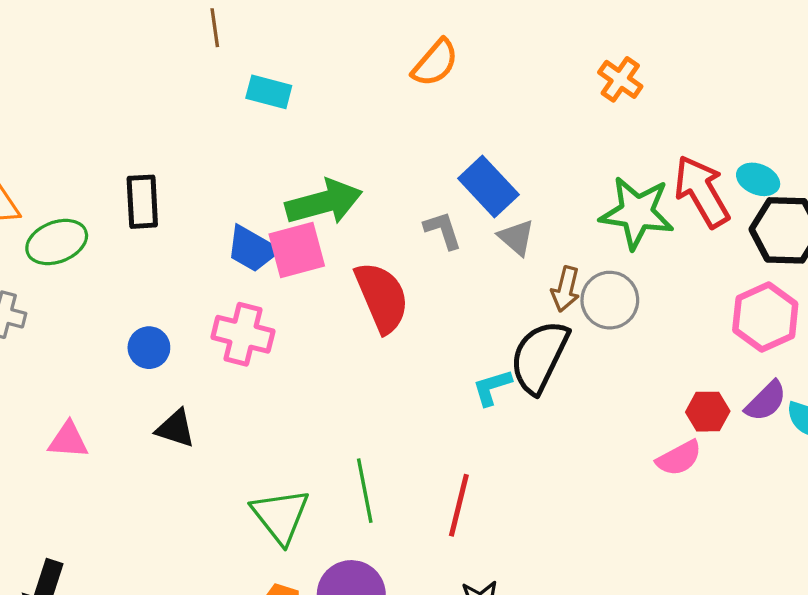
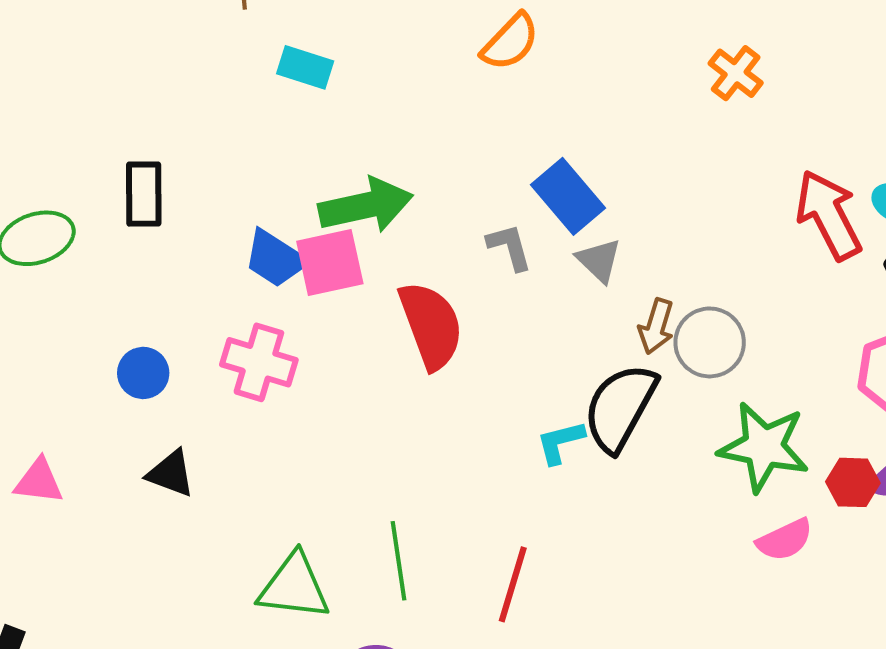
green star: (637, 213) -> (764, 447), moved
red hexagon: (708, 412) -> (853, 482), moved
green triangle: (280, 516) -> (294, 587), turned -48

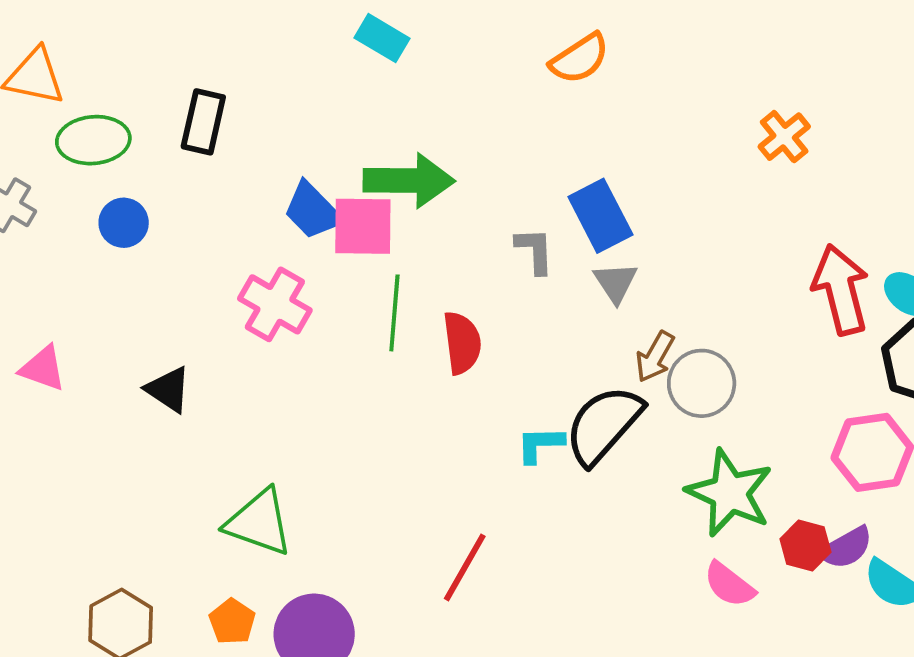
red semicircle: (431, 325) -> (462, 343), moved, size x0.7
blue circle: (143, 373) -> (124, 223), moved
pink semicircle: (785, 540) -> (729, 585), turned 50
green line: (398, 561) -> (394, 313), moved

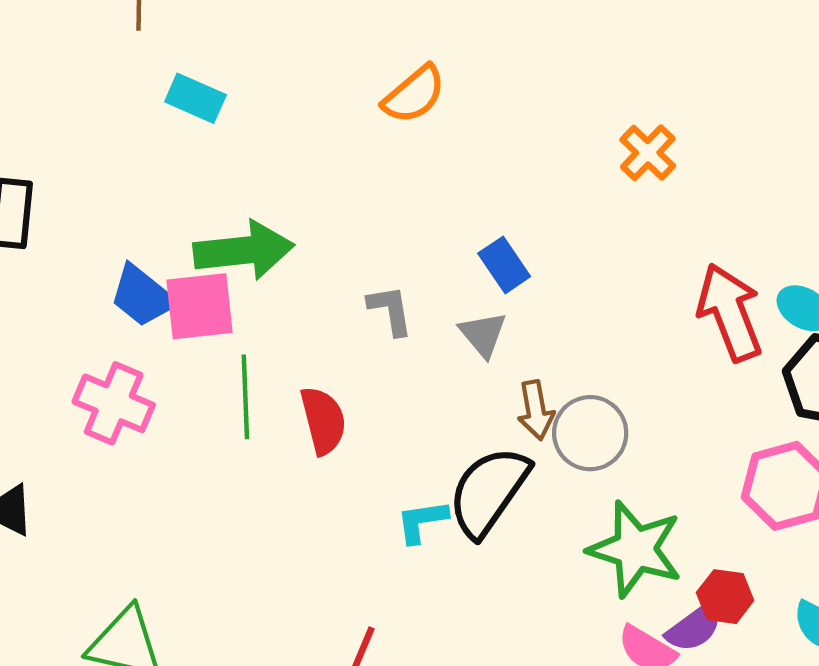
blue rectangle: (600, 216) -> (504, 265), moved, size x0.7
brown arrow: (655, 357) -> (536, 410), turned -33
purple semicircle: (846, 548) -> (694, 627), moved

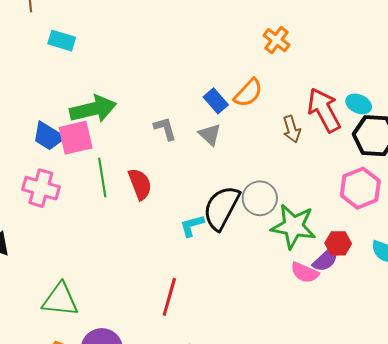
orange semicircle: (414, 94) -> (248, 93), moved
brown arrow: (536, 410) -> (292, 129), moved
gray circle: (590, 433) -> (260, 198), moved

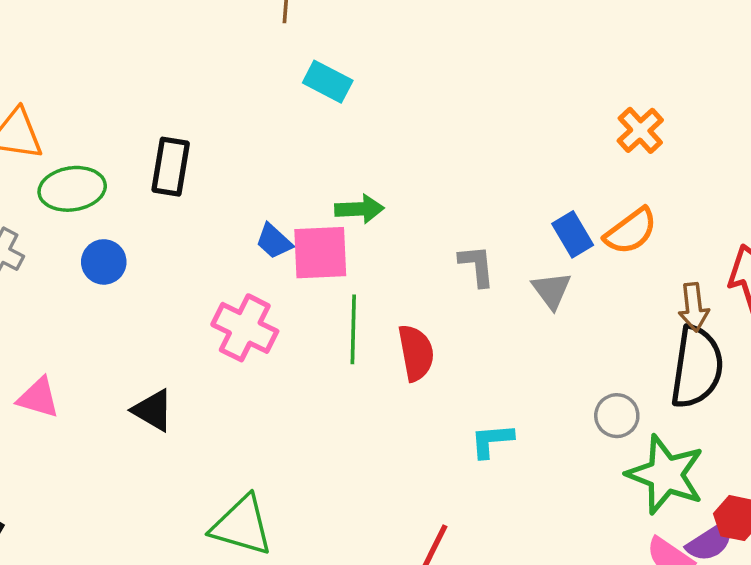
orange cross: (277, 40) -> (640, 130), moved
green arrow: (93, 109) -> (359, 209), size x0.6
blue trapezoid: (48, 136) -> (274, 241), size x0.7
gray circle: (260, 198) -> (617, 416), size x0.7
black semicircle: (221, 208) -> (697, 367), moved, turned 150

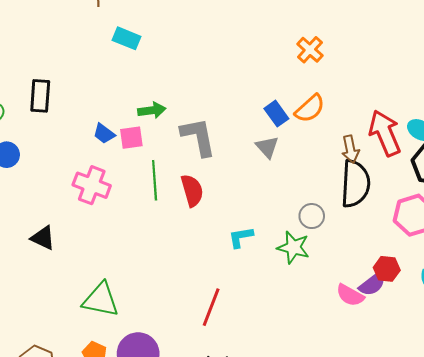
pink square: (320, 253) -> (131, 138), size x0.7
gray L-shape: (477, 266) -> (198, 137), moved, size x1.6
green star: (666, 475) -> (293, 247), moved, size x0.7

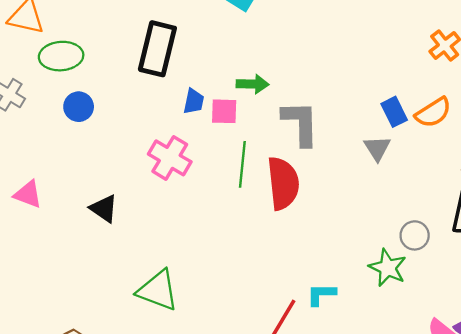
black rectangle: (40, 96) -> (157, 49), moved, size x1.4
blue trapezoid: (104, 134) -> (194, 101), turned -125
red semicircle: (192, 190) -> (283, 183), size x1.4
cyan L-shape: (241, 237) -> (321, 294), moved

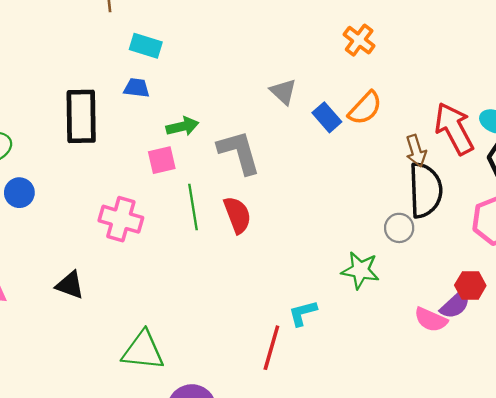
blue trapezoid: (194, 101) -> (137, 88), moved, turned -80
gray triangle: (377, 148) -> (283, 92), moved
red semicircle: (283, 183) -> (237, 215), size x0.7
gray circle: (415, 235) -> (399, 228), moved

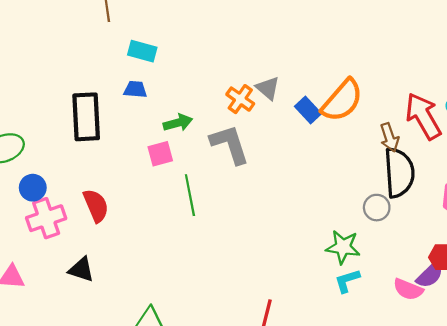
orange cross: (359, 40) -> (240, 99), moved
orange semicircle: (365, 108) -> (342, 100), size x1.4
red semicircle: (237, 215) -> (96, 206), moved
pink cross: (121, 219) -> (46, 218), moved, turned -33
cyan L-shape: (303, 313) -> (347, 281), moved

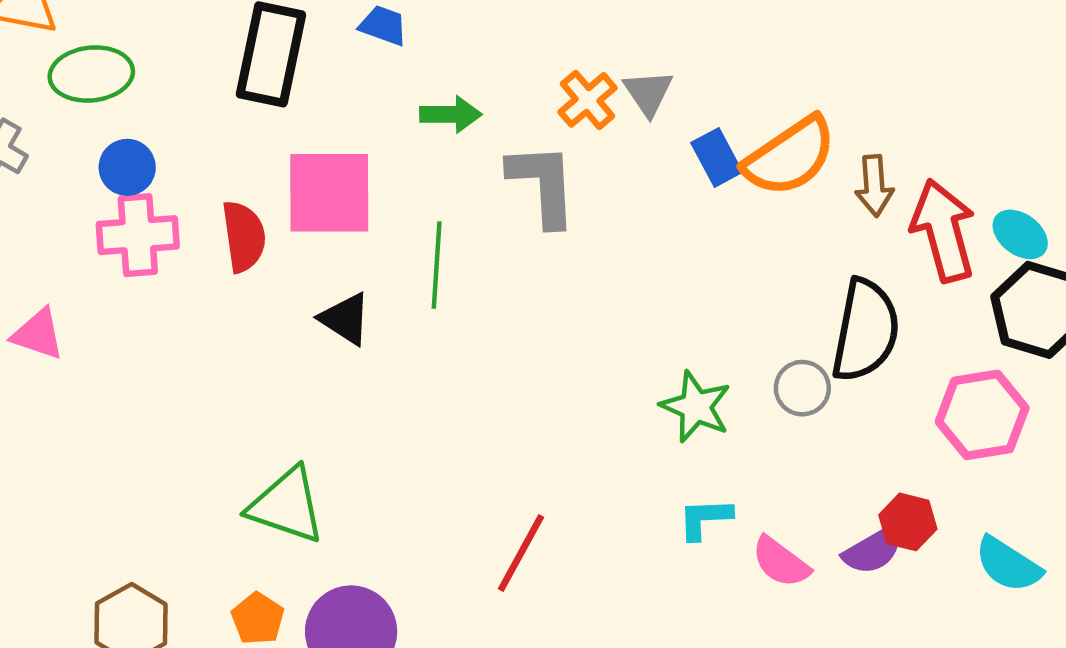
brown arrow: (390, 137) -> (874, 186), moved
pink square: (160, 154) -> (329, 193), moved, size x1.8
green star: (343, 247) -> (696, 407), moved
black triangle: (81, 269) -> (345, 319), moved
pink semicircle: (408, 289) -> (781, 562), moved

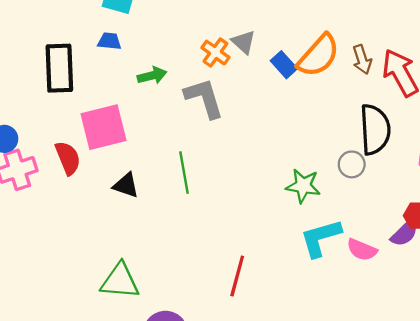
green line: (437, 265) -> (184, 173), moved
cyan L-shape: (705, 518) -> (321, 238), size x1.6

